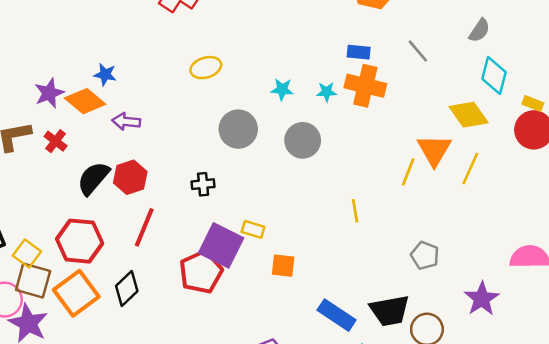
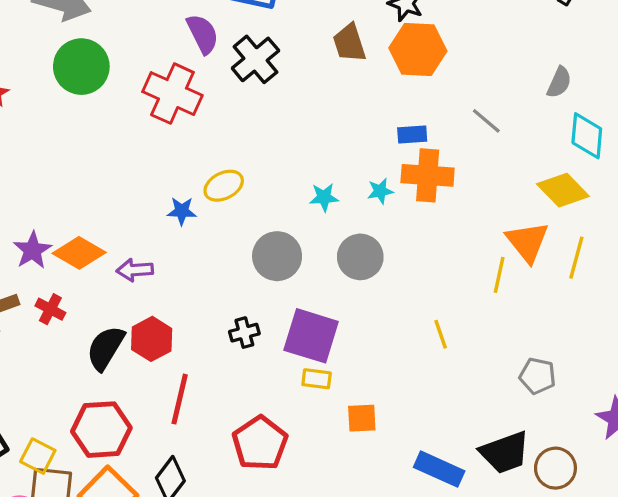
blue star: (105, 74) -> (182, 211), moved
purple square: (221, 245) -> (311, 336), moved

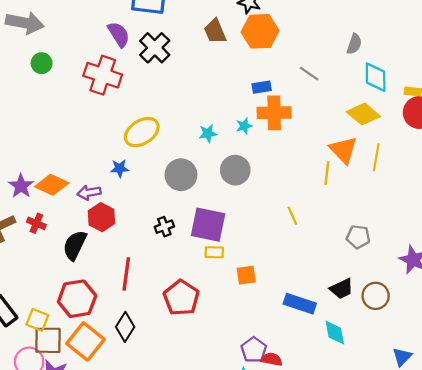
green circle: (81, 67) -> (42, 63), size x0.6
yellow ellipse: (224, 186) -> (142, 132), size x1.4
blue star: (182, 211) -> (120, 168), moved
red hexagon: (152, 339) -> (101, 217), moved
black trapezoid: (505, 452) -> (342, 289), size x0.7

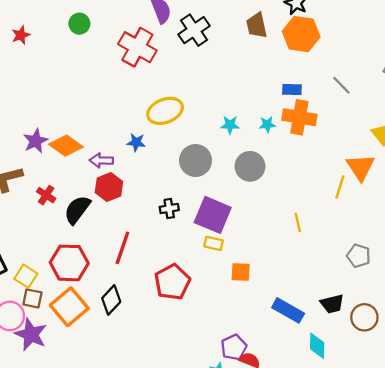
red cross: (36, 223) -> (46, 195), moved
brown square: (48, 340) -> (32, 298), size x0.7

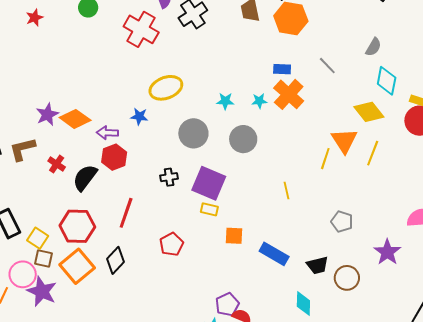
orange cross: (299, 117) -> (289, 94), turned 32
red pentagon: (172, 282) -> (171, 244), size x0.7
blue rectangle: (288, 310) -> (274, 254), moved

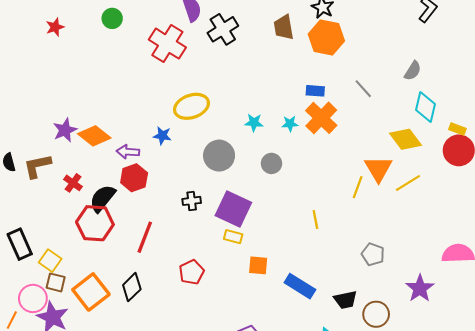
gray circle: (243, 139) -> (271, 163), size x0.7
yellow line: (373, 153) -> (408, 183), turned 35
red hexagon: (77, 226) -> (95, 223), moved

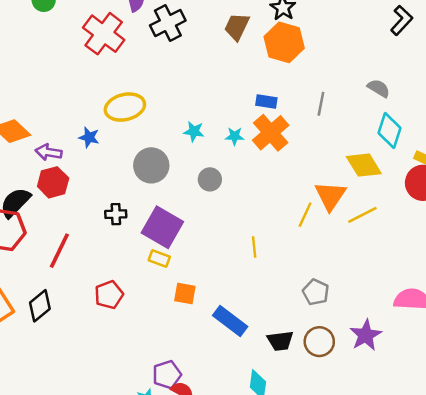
brown trapezoid: (284, 27) -> (237, 27), turned 30
gray semicircle: (413, 71) -> (379, 88), turned -96
gray line: (363, 89) -> (321, 104), turned 48
brown circle: (376, 314) -> (319, 342), moved

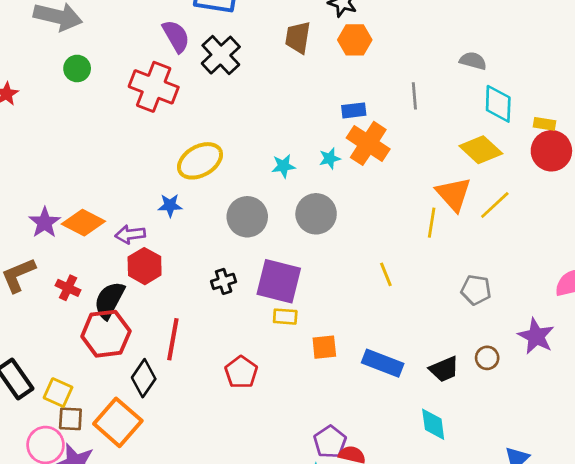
orange hexagon: (284, 42) -> (355, 40), size x0.7
gray circle: (210, 179) -> (316, 214), size x1.5
gray pentagon: (316, 292) -> (476, 290), moved
black diamond: (40, 306) -> (144, 378), moved
brown circle: (319, 342) -> (487, 358), size x0.7

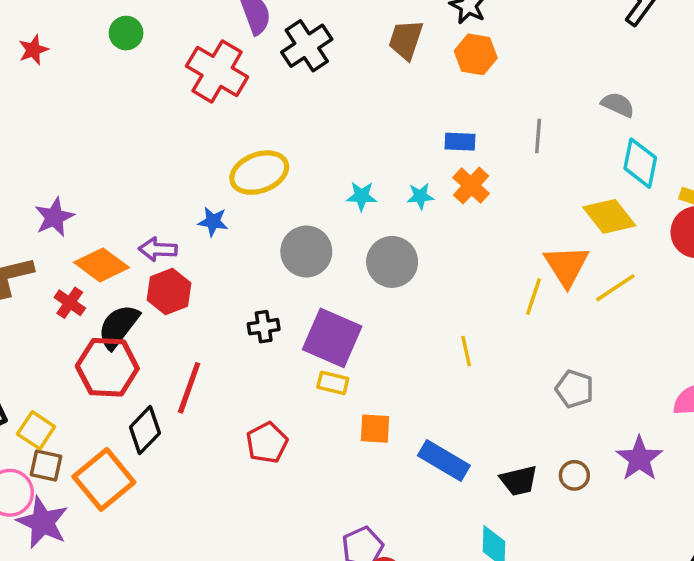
orange cross: (368, 143) -> (471, 186), size x0.7
orange diamond: (83, 223) -> (101, 265), moved

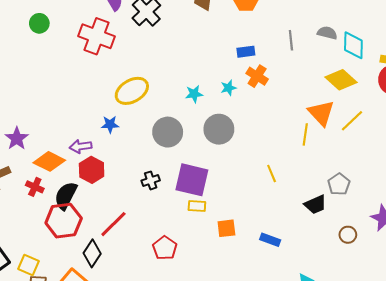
gray semicircle: (618, 105) -> (327, 33), moved
red line: (189, 388) -> (113, 224), turned 36
gray pentagon: (575, 389) -> (339, 184), turned 30
blue rectangle: (444, 460) -> (270, 240), size x0.7
black trapezoid: (519, 481) -> (315, 204), moved

